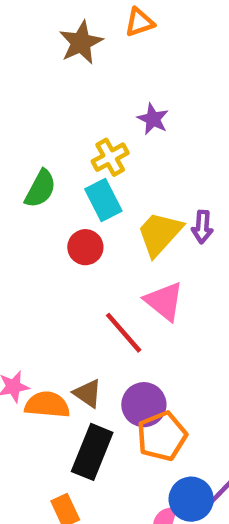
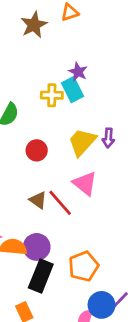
yellow cross: (110, 157) -> (52, 95), turned 30
cyan rectangle: (103, 200) -> (73, 90), moved
brown triangle: (88, 393) -> (38, 200), moved
purple circle: (144, 405) -> (37, 247), moved

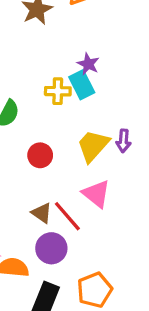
purple circle: (37, 247) -> (51, 248), moved

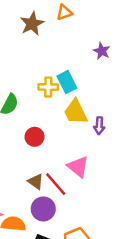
purple star: (88, 64) -> (102, 51), moved
yellow trapezoid: (93, 146) -> (76, 112), moved, turned -68

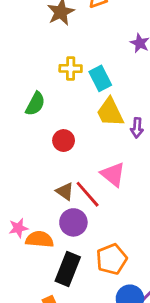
yellow cross: (48, 87) -> (71, 69), moved

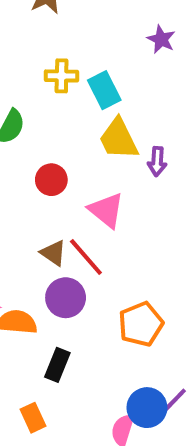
pink triangle: (113, 174) -> (106, 210), moved
orange pentagon: (112, 259) -> (141, 324), moved
black rectangle: (68, 269) -> (57, 365), size x0.7

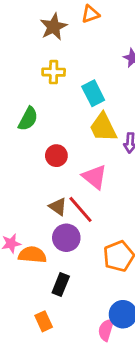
yellow cross: (62, 76) -> (54, 72), moved

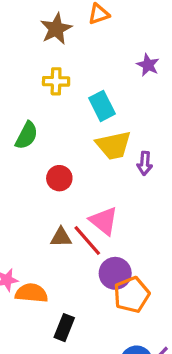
yellow trapezoid: (103, 127) -> (114, 145), turned -76
pink triangle: (95, 177) -> (104, 221), moved
brown triangle: (58, 207) -> (61, 237), turned -36
purple circle: (66, 238) -> (115, 273), moved

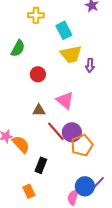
red line: (87, 241) -> (56, 131), moved
orange semicircle: (31, 293) -> (21, 144), turned 42

